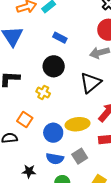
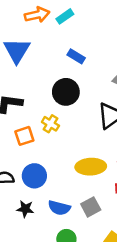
orange square: (25, 119) -> (24, 136), moved, turned 35
blue circle: (53, 133) -> (34, 176), moved
black star: (29, 171) -> (25, 209), moved

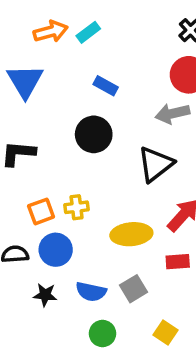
yellow cross: (50, 124) -> (77, 207), moved, turned -36
orange square: (24, 136) -> (41, 211), moved

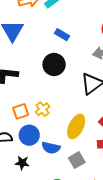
yellow cross: (77, 207) -> (43, 109), turned -32
yellow ellipse: (131, 234) -> (76, 126), turned -60
blue semicircle: (91, 292) -> (51, 148), moved

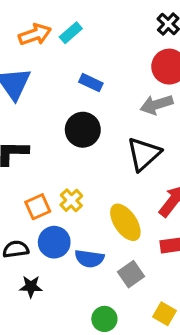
yellow ellipse: (76, 126) -> (125, 222), turned -55
black star: (22, 163) -> (31, 287), moved

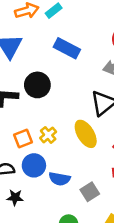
blue rectangle: (91, 83) -> (67, 48), size x1.5
black circle: (83, 130) -> (37, 85), moved
yellow ellipse: (125, 222) -> (86, 134), moved

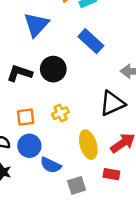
yellow ellipse: (86, 134) -> (88, 145), moved
yellow cross: (48, 135) -> (61, 113), moved

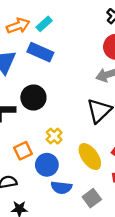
blue rectangle: (91, 41) -> (40, 52), moved
blue circle: (29, 146) -> (47, 165), moved

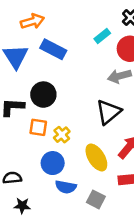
cyan rectangle: (44, 24) -> (102, 36), moved
orange square: (23, 151) -> (38, 127), moved, turned 30
gray square: (92, 198) -> (96, 199), turned -30

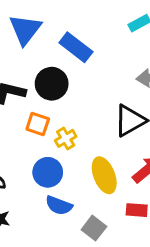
blue rectangle: (53, 49) -> (76, 47), moved

